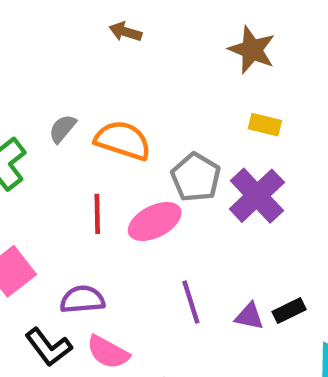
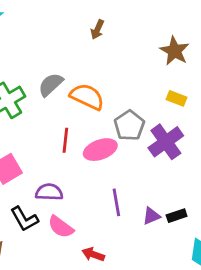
brown arrow: (125, 32) -> (97, 29), turned -90
gray semicircle: (63, 129) -> (51, 85), size x1.4
purple triangle: (249, 316) -> (151, 216), turned -42

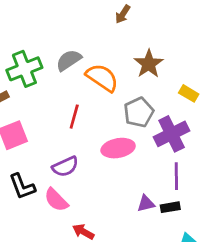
brown star: (175, 51) -> (149, 64), moved
pink ellipse: (100, 150) -> (118, 148), moved
purple semicircle: (49, 192) -> (65, 167), moved, turned 144
purple line: (116, 202) -> (176, 176), moved

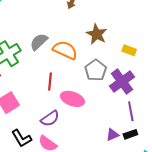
pink ellipse: (118, 148) -> (72, 99), moved, turned 40

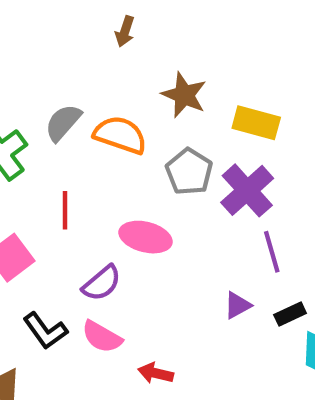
yellow rectangle: (129, 50) -> (256, 123), size x1.5
red line: (50, 81) -> (65, 210), moved
black rectangle: (130, 134) -> (290, 314), moved

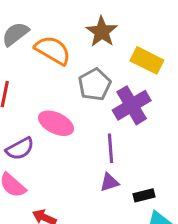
purple line: (272, 252) -> (111, 148), moved

